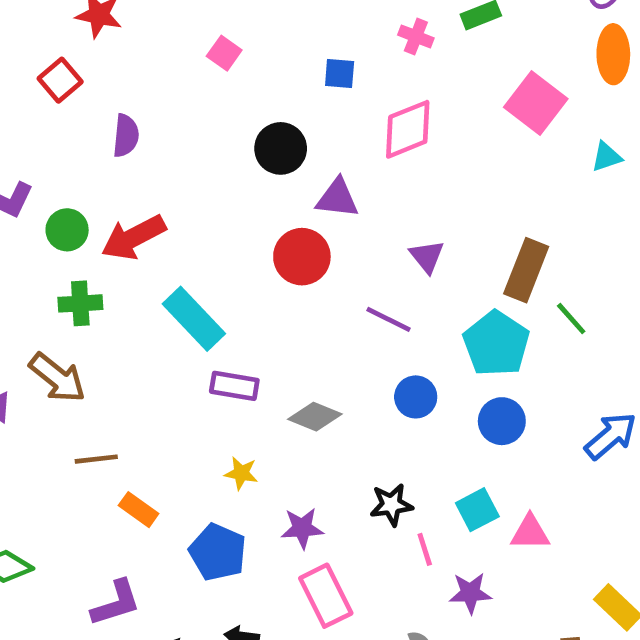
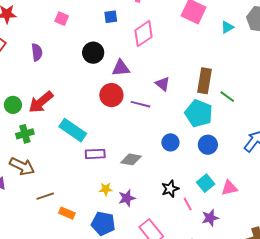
purple semicircle: (126, 136) -> (37, 52), moved
purple line: (388, 319) -> (141, 104), moved
purple star: (302, 528) -> (127, 198), moved

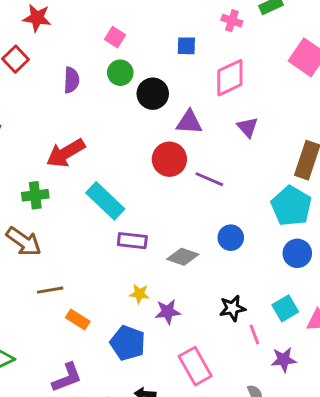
purple triangle: (163, 84) -> (248, 127), moved
green circle: (13, 105) -> (120, 73), moved
blue circle: (170, 142) -> (231, 238), moved

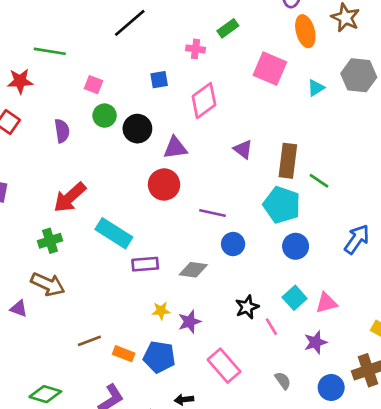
purple triangle: (248, 127) -> (243, 149), moved
purple line: (209, 179) -> (213, 213), moved
brown line: (50, 290) -> (89, 341), moved
orange rectangle: (78, 320) -> (124, 354), moved
purple star: (284, 360) -> (315, 342), moved

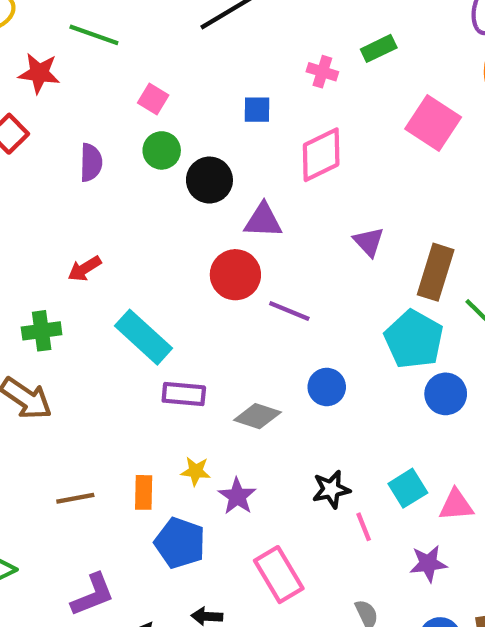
red arrow: (70, 197) -> (85, 269), size x0.6
purple line: (213, 213) -> (289, 311), moved
blue circle: (296, 246) -> (446, 394), moved
purple star: (190, 322) -> (237, 496), turned -30
orange rectangle: (124, 354) -> (144, 492), moved, turned 60

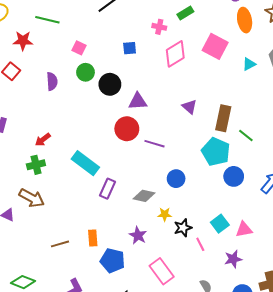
pink diamond: (321, 155) -> (175, 54), moved
red arrow: (85, 269) -> (43, 140), moved
purple rectangle: (184, 394) -> (107, 189), turned -66
yellow star: (196, 471) -> (165, 214), moved

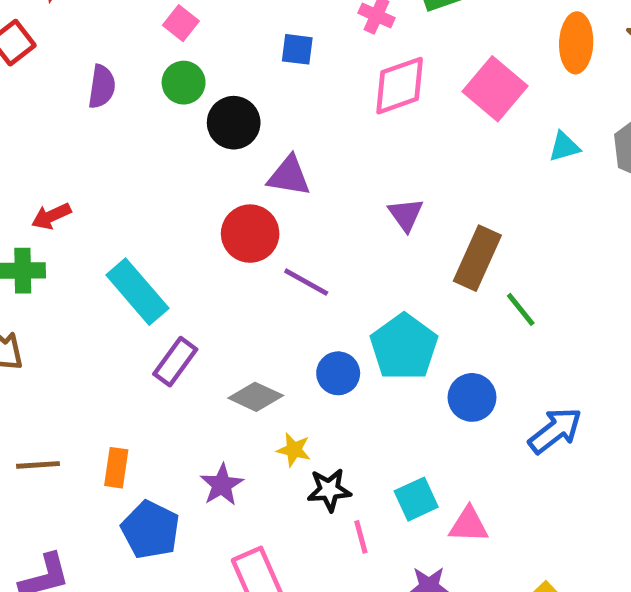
cyan pentagon: (216, 152) -> (404, 347), moved

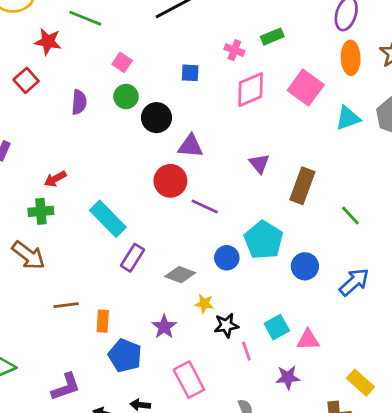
cyan triangle: (564, 147) -> (348, 118), size x1.4
green line: (521, 309) -> (350, 216), moved
brown line: (38, 465) -> (66, 305), moved

